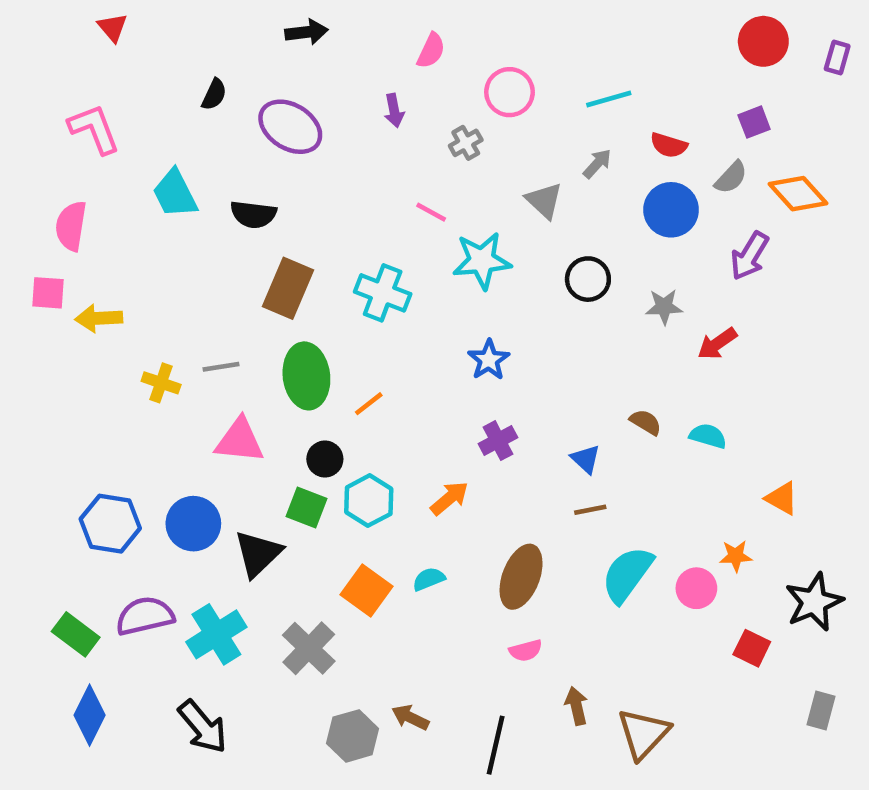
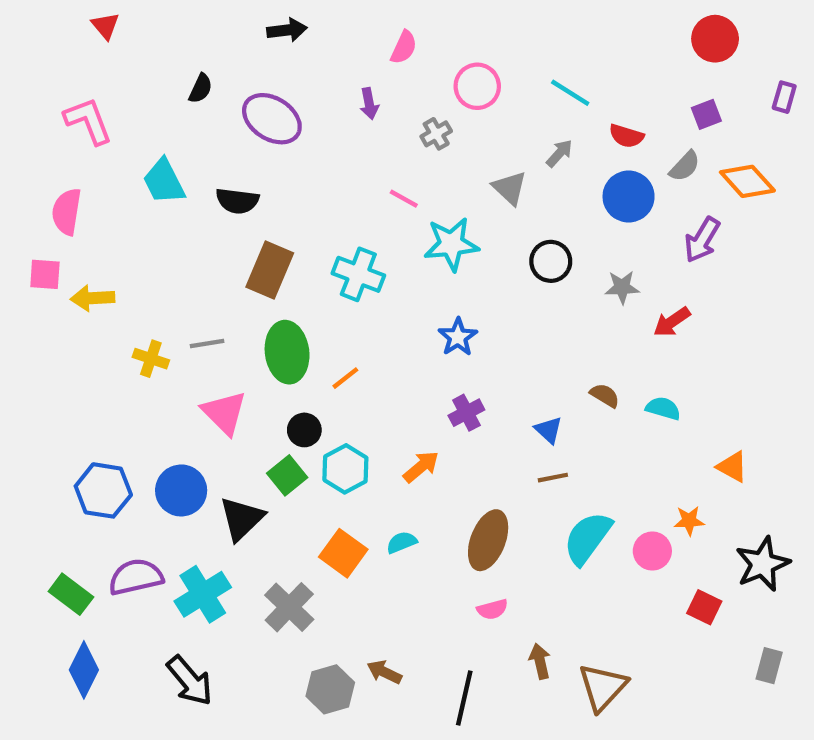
purple rectangle: (837, 57) -> (784, 97), moved
cyan line: (609, 99) -> (570, 93), turned 48
pink triangle: (240, 441) -> (224, 413), turned 39
green square: (306, 507) -> (287, 475), turned 30

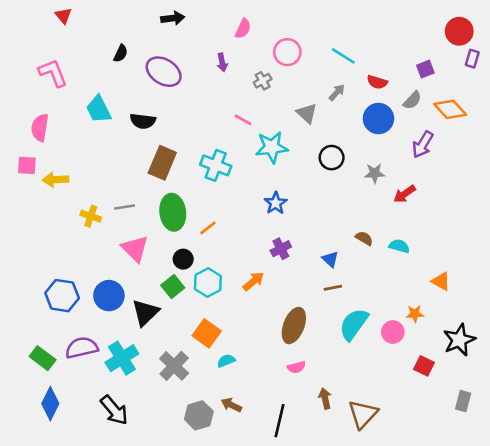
red circle: (715, 39) -> (459, 31), moved
cyan semicircle: (402, 542) -> (226, 361), moved

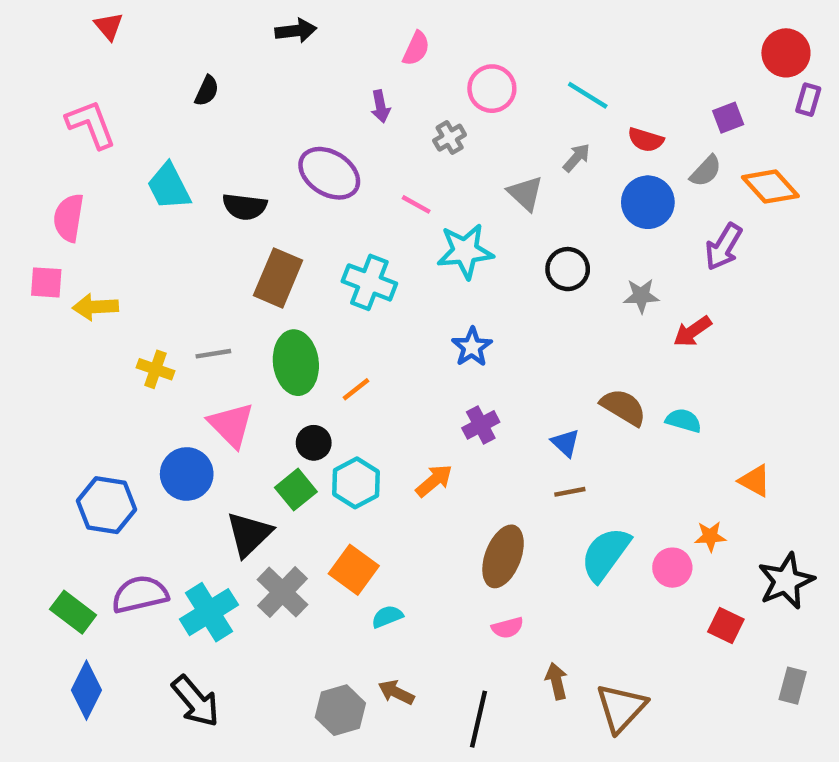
purple ellipse: (164, 72) -> (329, 173), moved
brown semicircle: (364, 238) -> (623, 407), size x1.5
blue circle: (109, 296) -> (187, 474), moved
gray cross: (174, 366) -> (282, 592), moved

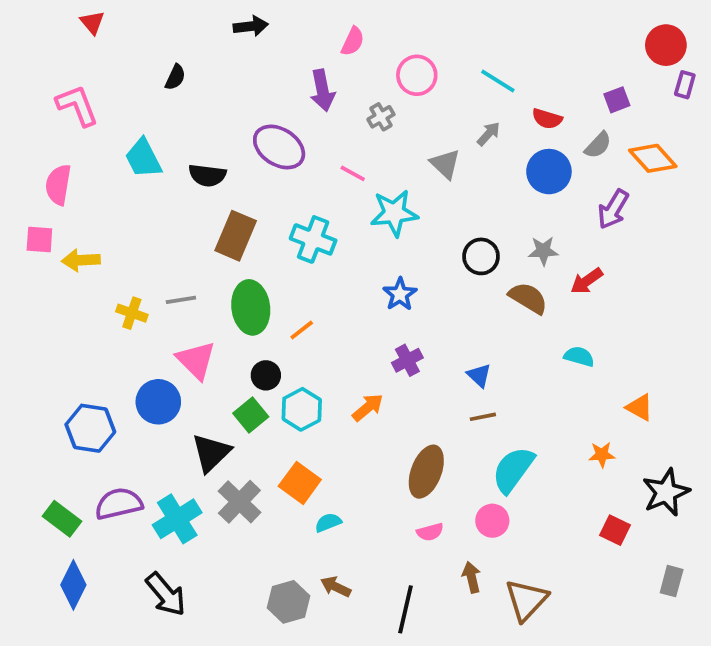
purple arrow: (381, 106) -> (322, 90), size x1.5
black circle: (568, 269) -> (481, 256), moved
brown semicircle: (623, 407) -> (528, 298), moved
pink circle: (672, 568) -> (492, 521), moved

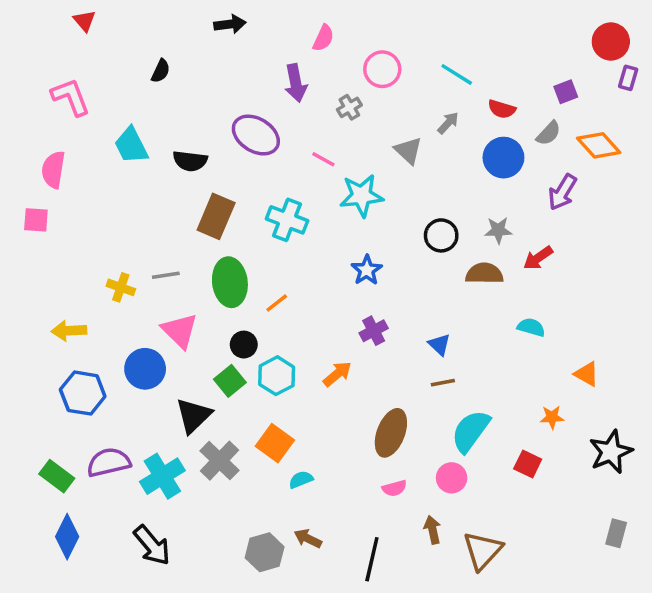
yellow arrow: (81, 260) -> (69, 331), moved
brown semicircle: (528, 298) -> (484, 274), turned -30
red square: (615, 530) -> (528, 464), moved

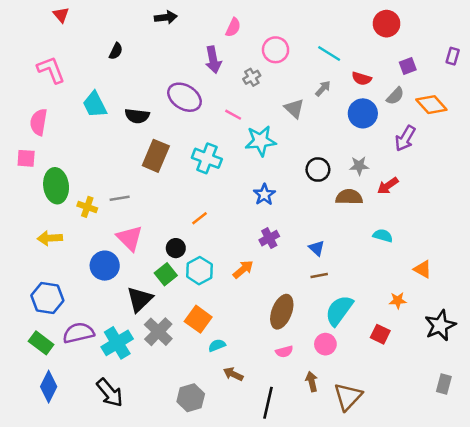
red circle: (611, 42) -> (387, 24), moved
green ellipse: (230, 282) -> (56, 186), moved
blue hexagon: (83, 393) -> (47, 298), moved
brown arrow: (308, 538) -> (233, 374), moved

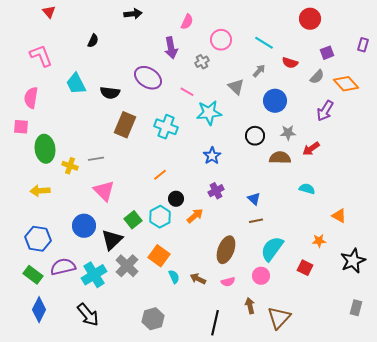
blue circle: (363, 113) -> (275, 101), moved
black circle: (176, 248) -> (176, 199), moved
blue circle: (105, 266) -> (84, 226), moved
cyan semicircle: (217, 345) -> (174, 277), turned 88
brown arrow: (233, 374) -> (198, 279), moved

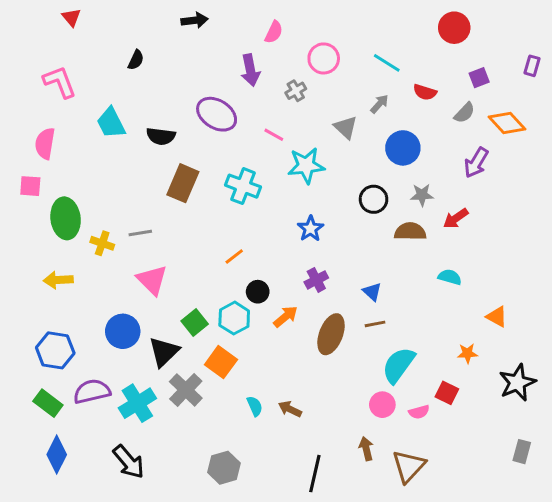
brown ellipse: (226, 250) -> (331, 334), moved
orange square: (159, 256) -> (221, 362), moved
pink semicircle: (228, 282) -> (419, 412), moved

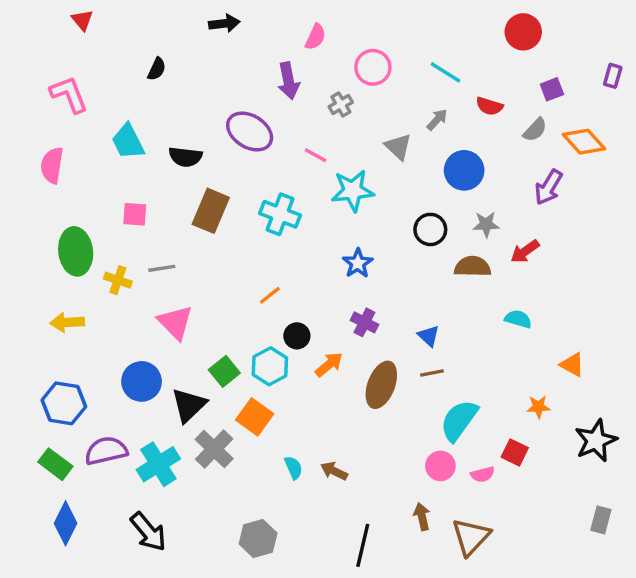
pink square: (30, 186) -> (135, 214), moved
purple cross: (316, 280) -> (364, 322), turned -35

